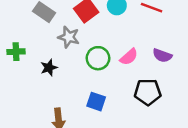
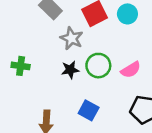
green cross: (16, 52) -> (21, 66), moved
black star: (49, 68) -> (70, 70), moved

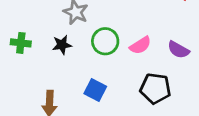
black star: (70, 70) -> (62, 45), moved

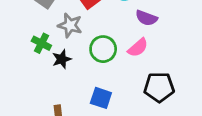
green cross: (21, 43) -> (41, 43), moved, turned 30
purple semicircle: (178, 50) -> (146, 18), moved

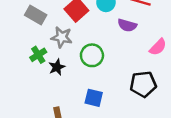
green cross: (41, 43) -> (38, 55), turned 35
pink semicircle: (138, 48) -> (158, 47), moved

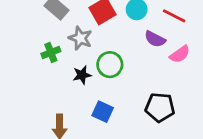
pink semicircle: (158, 47) -> (180, 54), moved
black star: (57, 67) -> (82, 75), moved

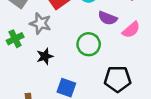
green circle: (110, 65) -> (89, 44), moved

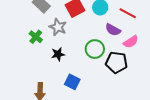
green cross: (15, 39) -> (36, 37), turned -32
black pentagon: (118, 79) -> (117, 62), moved

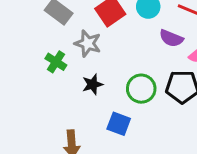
green circle: (95, 49) -> (141, 89), moved

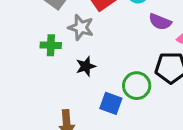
green cross: (56, 62) -> (51, 45), turned -30
green circle: (141, 89) -> (137, 86), moved

